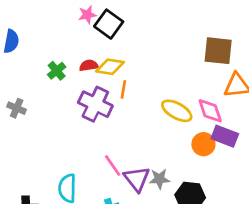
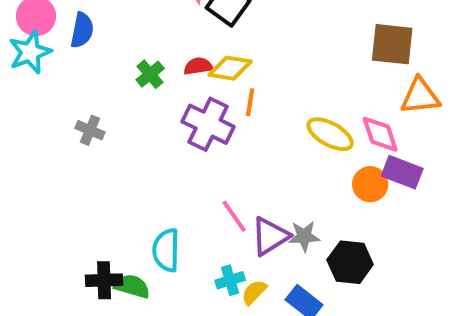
purple triangle: (137, 179) -> (270, 236), turned 36

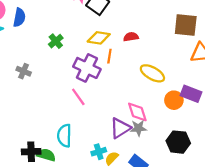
red semicircle: (198, 66) -> (131, 37), moved
pink diamond: (380, 134) -> (137, 112), moved
pink line: (234, 216) -> (78, 97), moved
black hexagon: (350, 262) -> (178, 142), moved

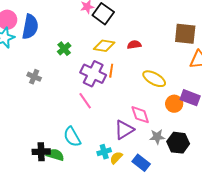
blue semicircle: (19, 17) -> (30, 27), size x1.4
orange line: (109, 56) -> (111, 71), moved
gray star: (138, 128) -> (157, 137), moved
cyan semicircle: (64, 136) -> (72, 137), turned -30

